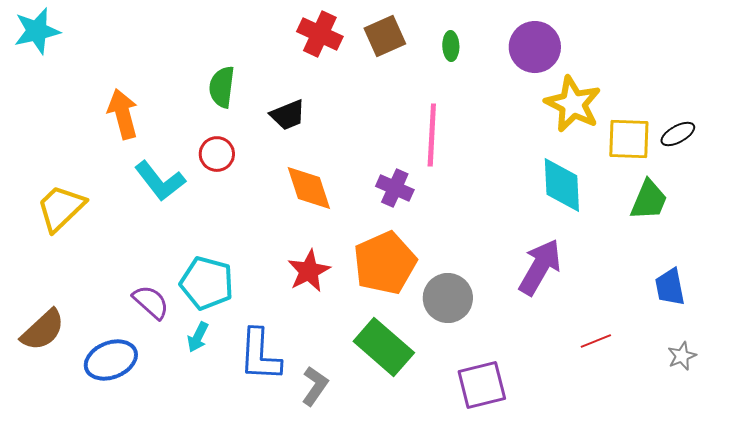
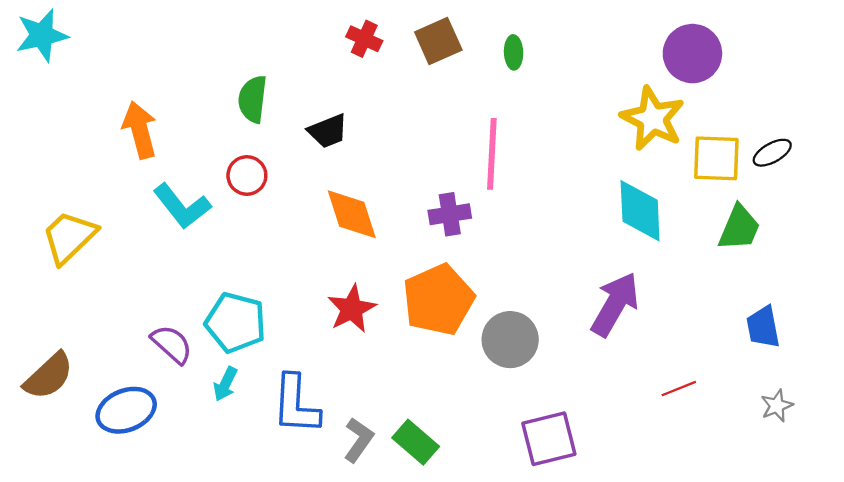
red cross: (320, 34) -> (364, 39), size x0.7
purple circle: (535, 47) -> (692, 54), moved
purple cross: (395, 188) -> (450, 214), turned -33
green rectangle: (384, 347) -> (416, 442), moved, size x0.7

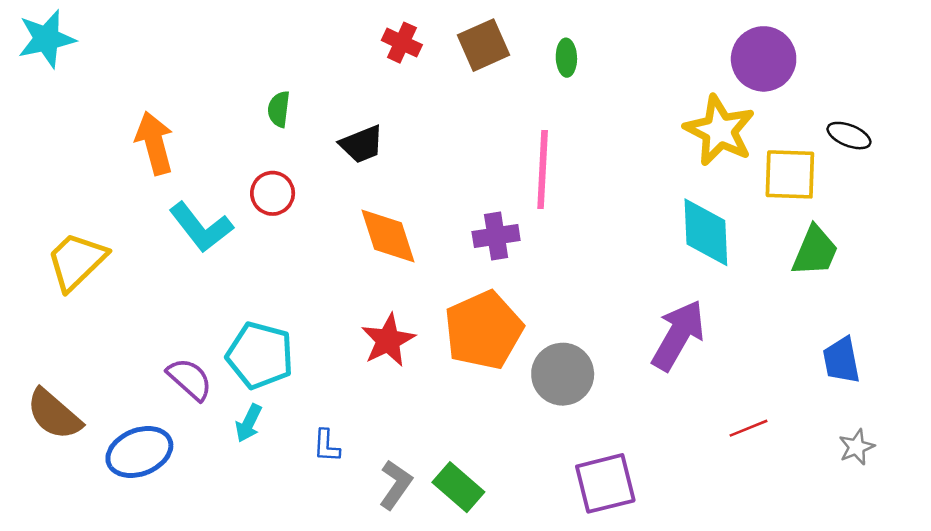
green semicircle: (253, 99) -> (279, 109), size x0.7
black ellipse: (772, 153) -> (849, 136), moved, turned 51
brown semicircle: (49, 376) -> (54, 414), turned 84
blue L-shape: (296, 405) -> (327, 446), size x0.5

